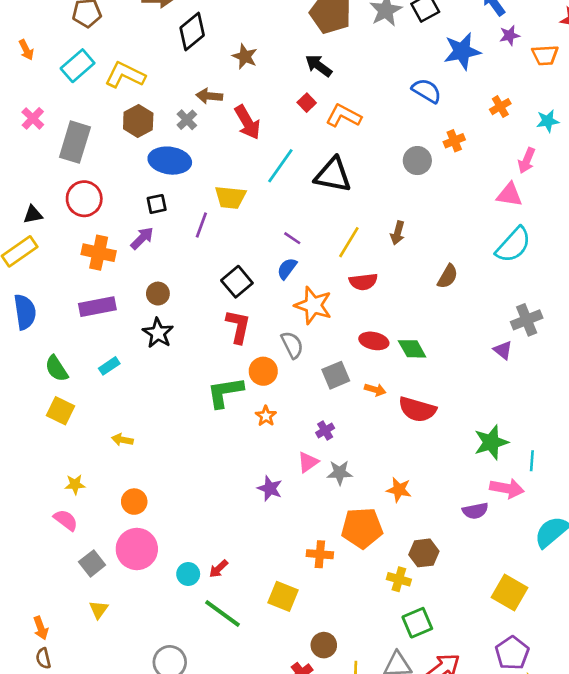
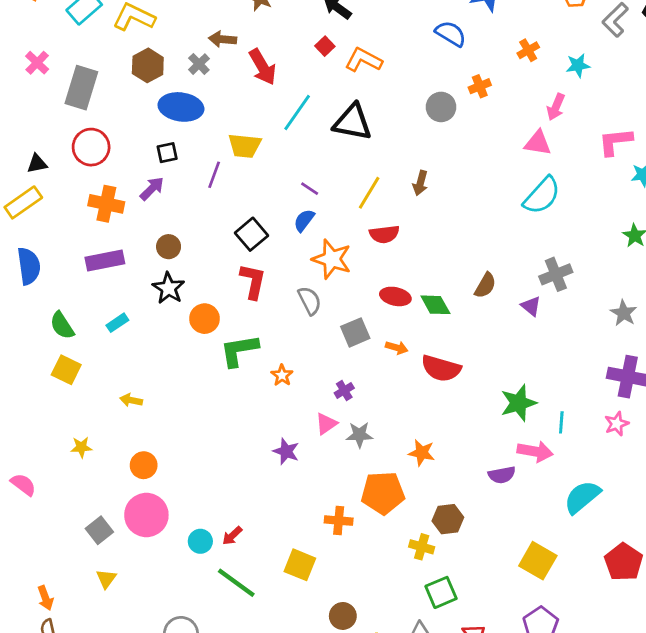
brown semicircle: (448, 276) -> (485, 285), moved
orange circle: (263, 371) -> (204, 319), moved
pink semicircle: (66, 520) -> (23, 485), moved

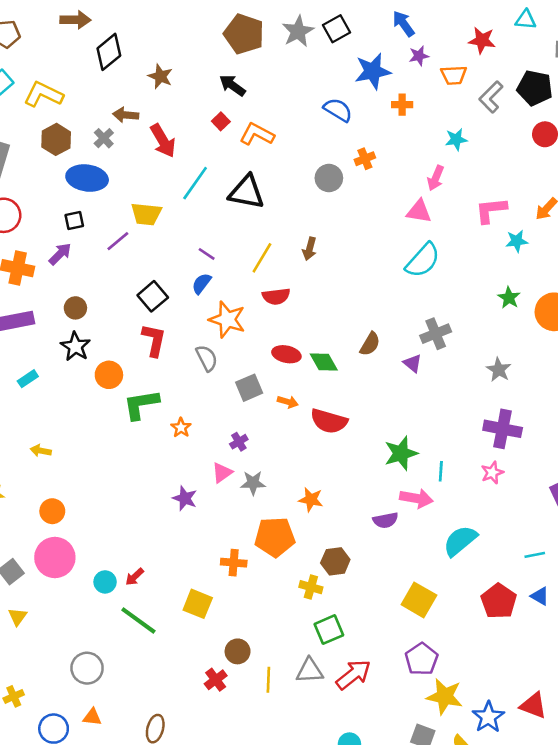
orange cross: (528, 50) -> (402, 105), moved, turned 30
purple line: (214, 175) -> (118, 241), turned 30

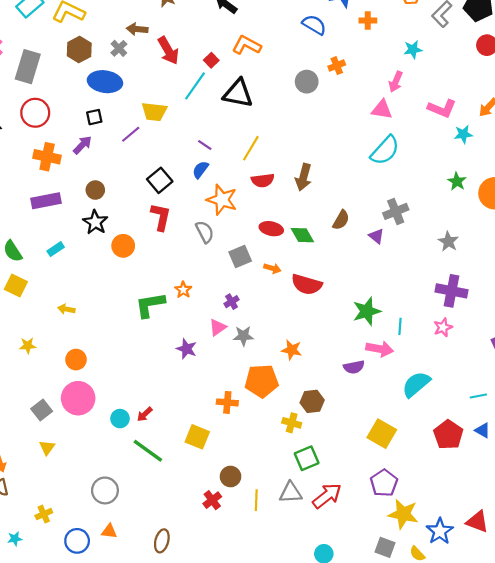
red square: (221, 121) -> (211, 60), moved
pink L-shape: (491, 210) -> (442, 108), turned -152
brown arrow: (310, 249) -> (303, 177), moved, size x1.4
green L-shape: (141, 404) -> (150, 305), moved

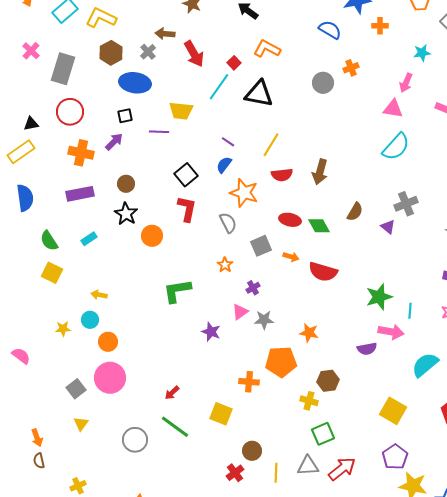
purple line: (131, 134) -> (159, 132), turned 42
orange star: (183, 290) -> (225, 265), moved
cyan circle: (120, 419) -> (90, 320), moved
gray circle: (105, 490) -> (135, 440), moved

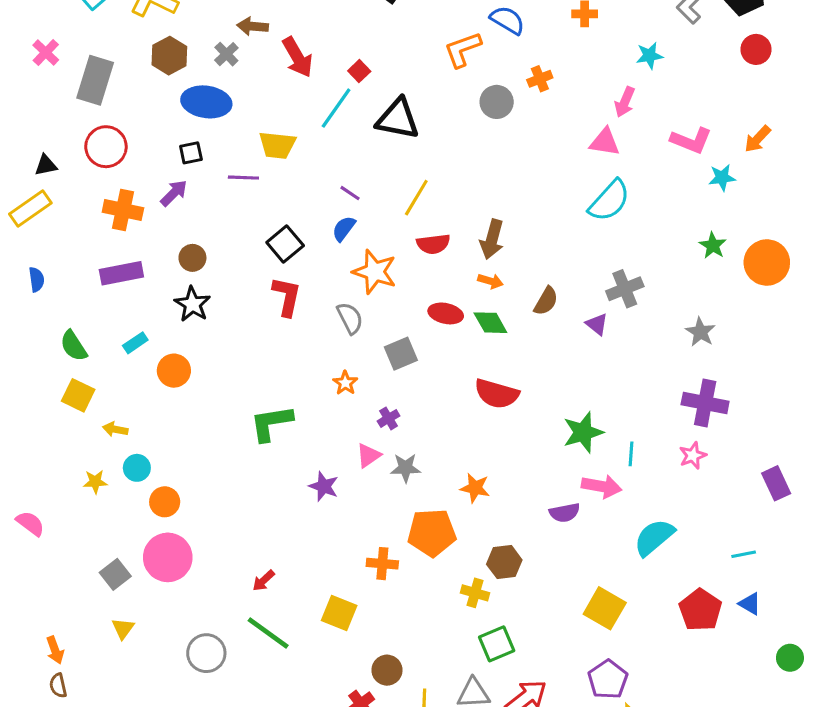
orange L-shape: (267, 49) -> (463, 49), moved, turned -48
blue semicircle: (25, 198) -> (37, 279), size x0.6
orange circle: (152, 236) -> (174, 371), moved
orange arrow: (291, 257) -> (490, 281), moved
yellow arrow: (99, 295) -> (115, 429), moved

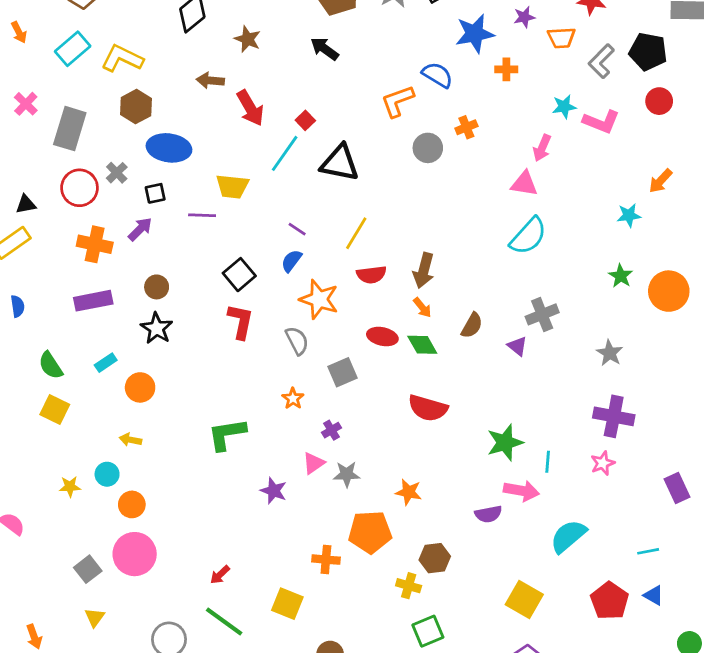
gray cross: (226, 54) -> (117, 173), moved
pink L-shape: (691, 141) -> (601, 122), moved
orange arrow: (490, 281) -> (422, 308), turned 35
yellow arrow: (115, 429) -> (130, 440), moved

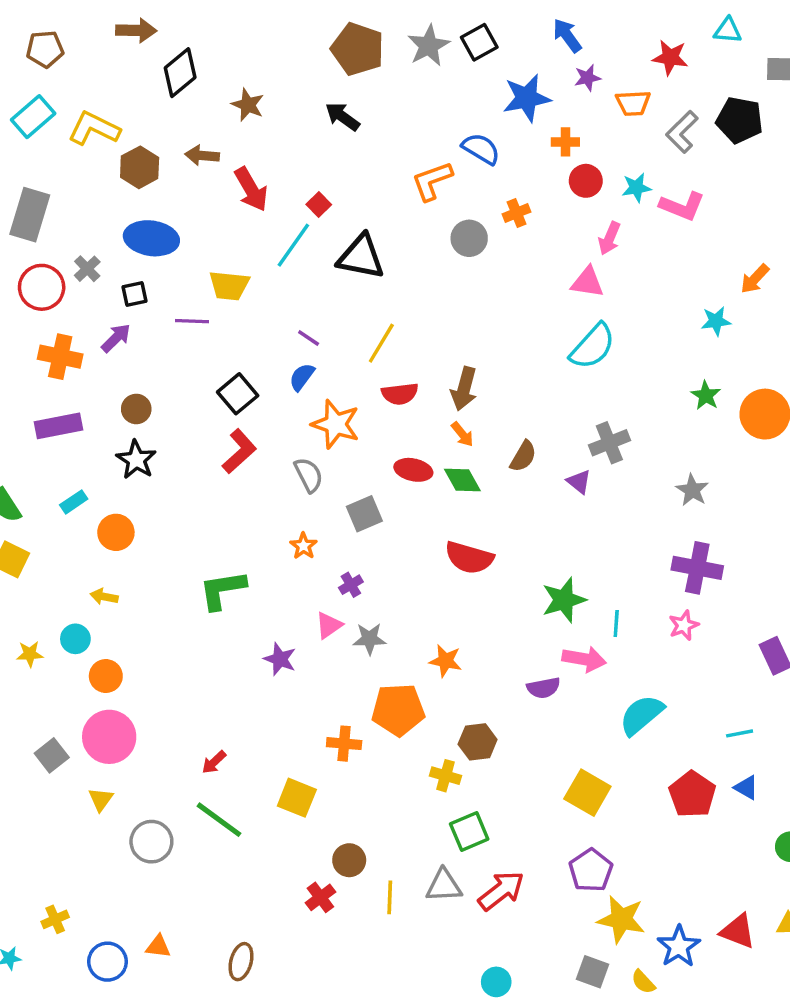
red circle: (659, 101) -> (586, 181), moved
brown hexagon: (136, 107) -> (140, 167), moved
red L-shape: (241, 321) -> (239, 451), turned 36
yellow triangle: (95, 617) -> (101, 799), moved

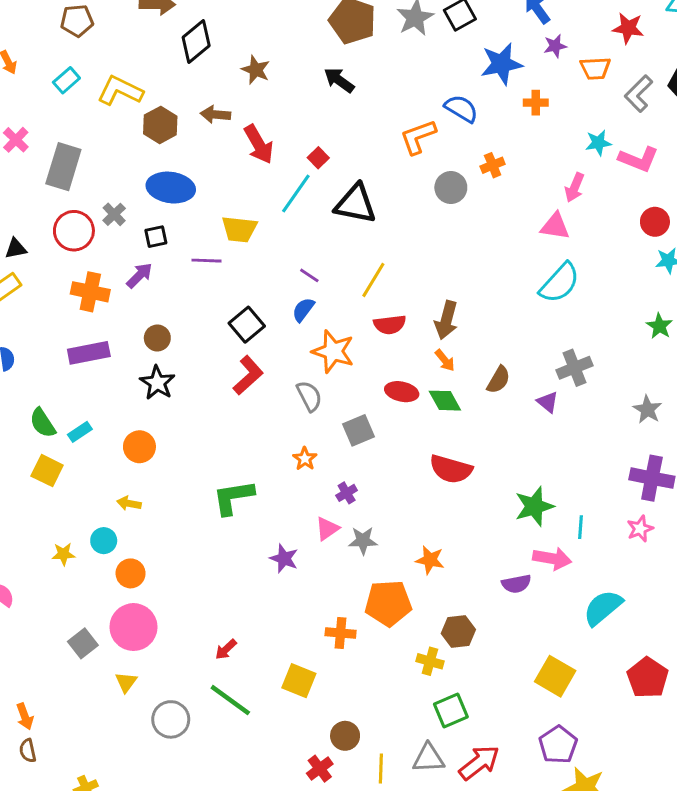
cyan rectangle: (33, 117) -> (66, 80), size x0.7
red circle: (586, 181) -> (655, 222), moved
cyan rectangle: (74, 502) -> (80, 432), moved

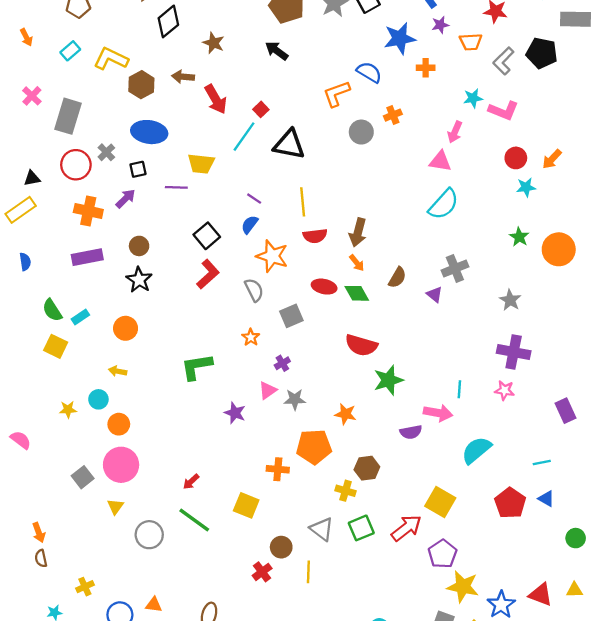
yellow line: (373, 280) -> (303, 202), turned -36
green star: (534, 506) -> (388, 380), moved
pink star: (640, 529) -> (505, 390), turned 30
gray triangle: (428, 758) -> (322, 529), moved, turned 40
red arrow: (479, 763) -> (406, 528), moved

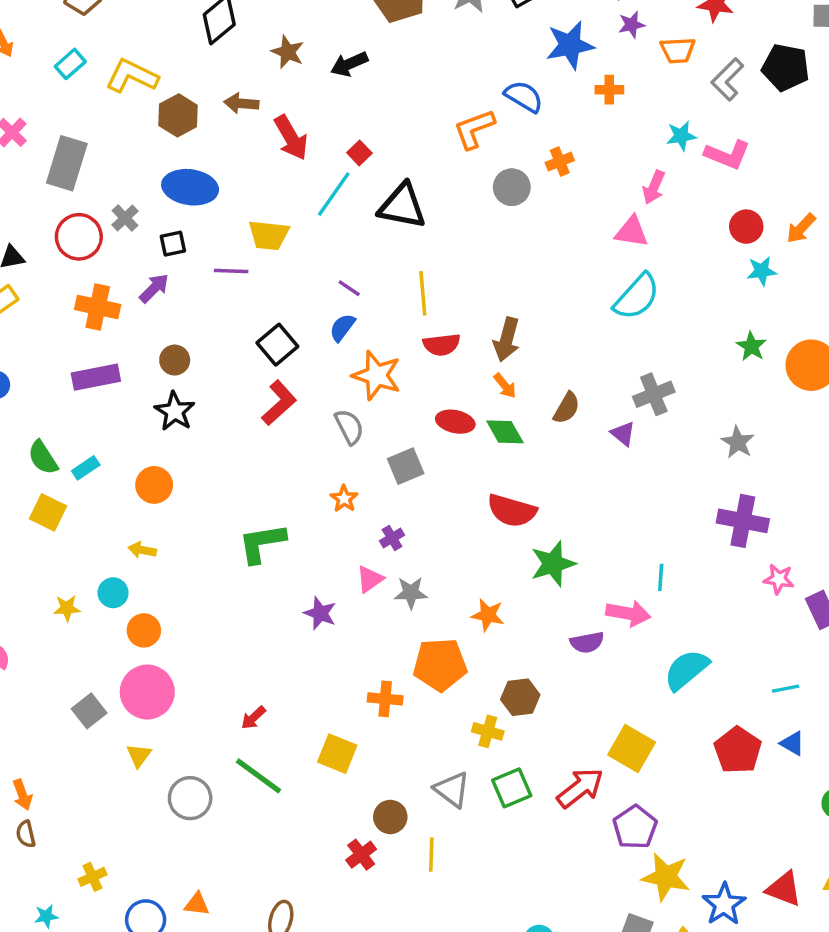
black arrow: (277, 51) -> (349, 64), moved, turned -60
pink star: (505, 390) -> (779, 579), moved

